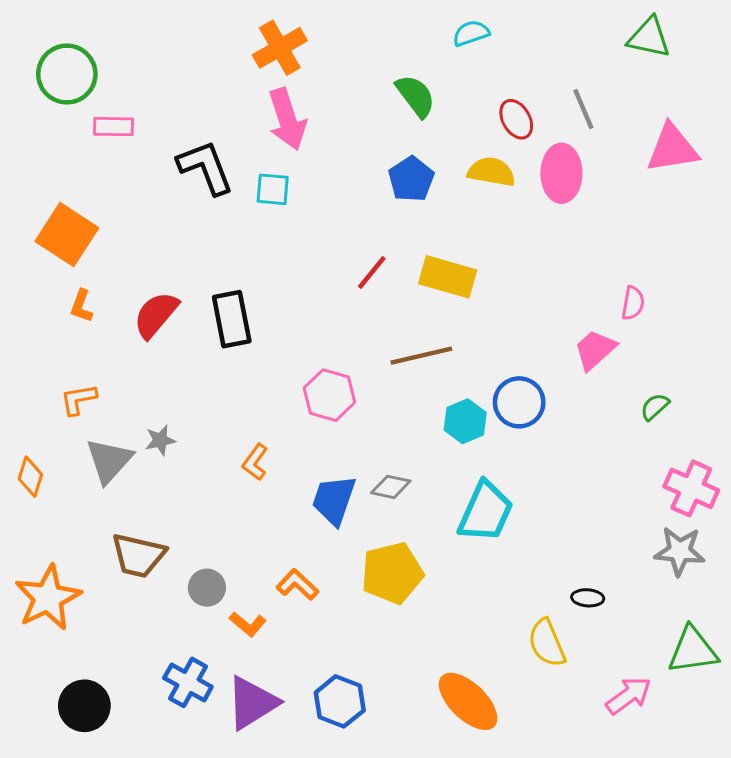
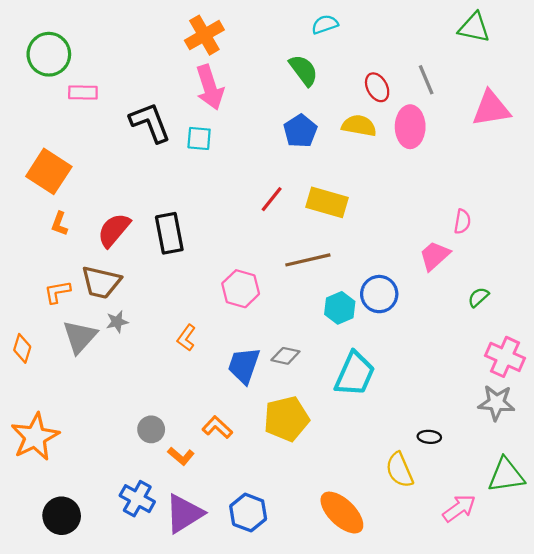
cyan semicircle: (471, 33) -> (325, 24), moved
brown trapezoid: (138, 556) -> (101, 282), moved

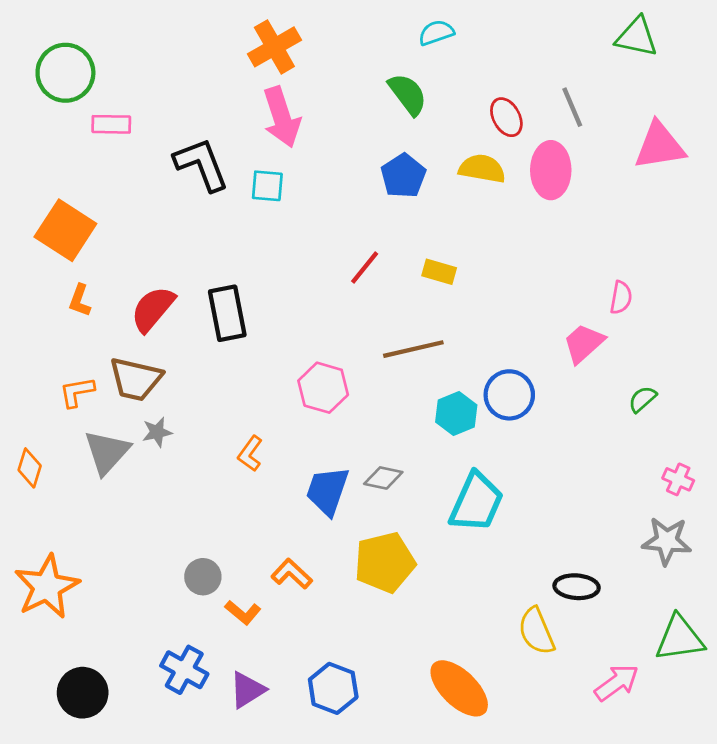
yellow rectangle: (327, 202) -> (439, 272), size x0.6
pink cross: (505, 357) -> (678, 479), size x0.6
black ellipse: (429, 437) -> (577, 587), size x1.4
purple triangle: (184, 514) -> (247, 690), size x0.7

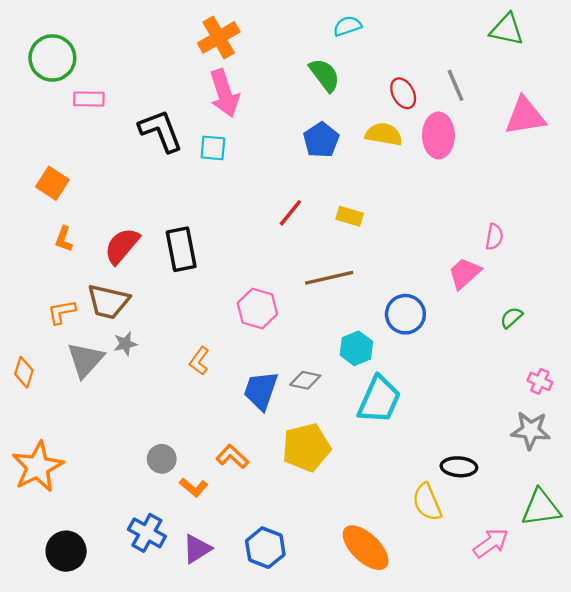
orange square: (65, 230) -> (52, 183), size x0.7
cyan hexagon: (456, 413) -> (356, 348), moved

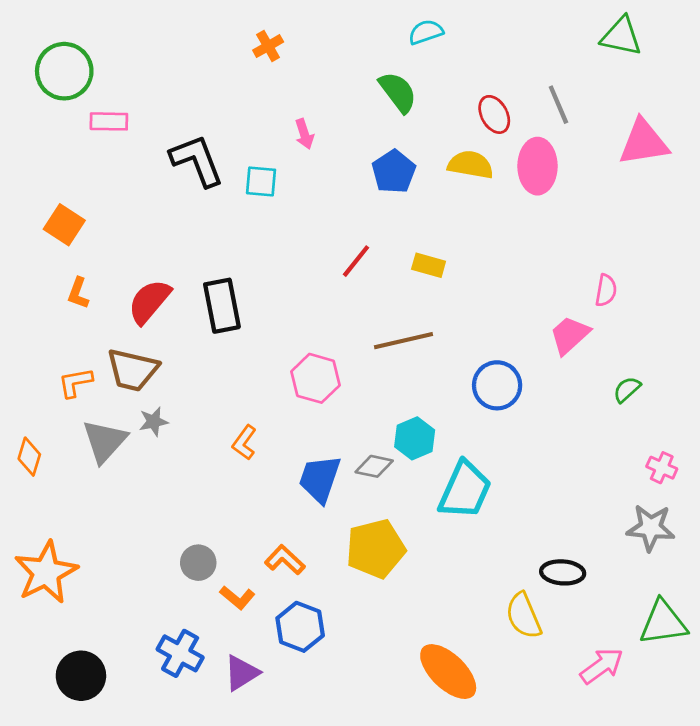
orange cross: (219, 37) -> (268, 46), size x0.6
pink arrow: (224, 93) -> (304, 134), moved, size x0.5
cyan hexagon: (356, 348) -> (415, 438), moved
blue hexagon: (265, 548) -> (300, 627), moved

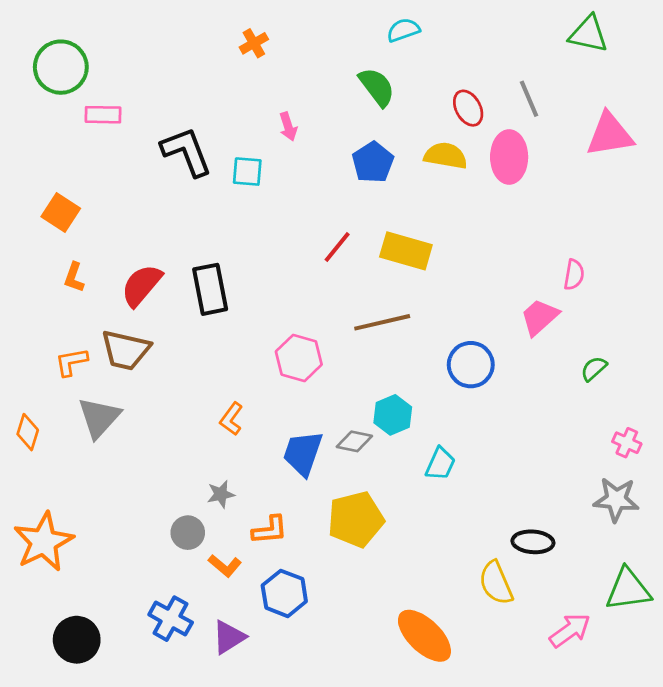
yellow rectangle: (429, 265) -> (406, 251), size x1.6
gray star: (154, 422) -> (221, 494), moved
cyan trapezoid: (465, 490) -> (440, 464), size x0.6
orange L-shape: (285, 560) -> (270, 530), turned 132

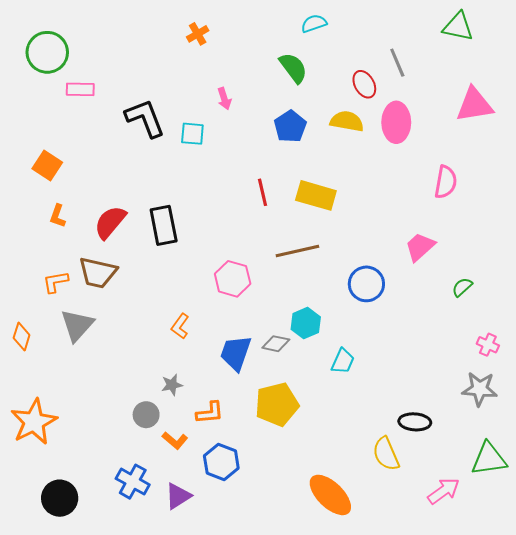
gray line: (529, 99) -> (397, 63), moved
red line: (337, 247) -> (262, 192), turned -52
pink semicircle: (574, 275) -> (446, 182), moved, size x1.4

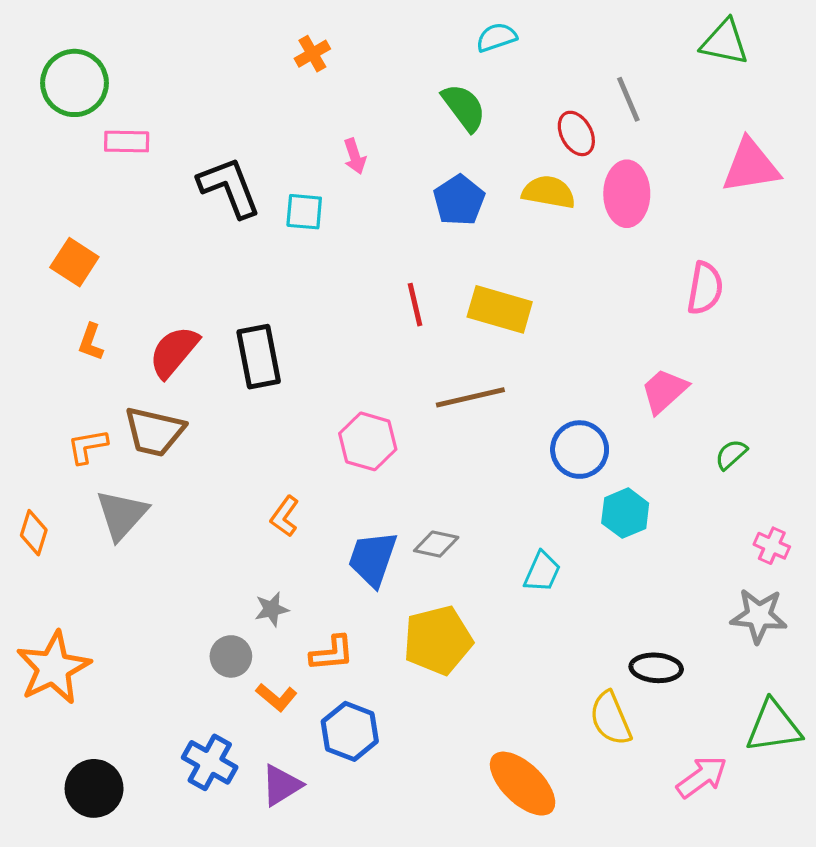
cyan hexagon: (306, 323) -> (625, 513), moved

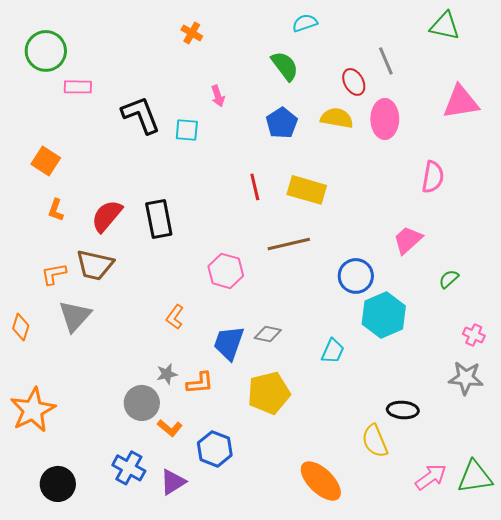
orange cross: (312, 54) -> (192, 33), turned -30
cyan hexagon: (625, 513) -> (384, 315), size x1.5
orange L-shape: (332, 653) -> (200, 383), moved
gray circle: (231, 656) -> (142, 403), size x1.4
green triangle: (773, 727) -> (475, 477), moved

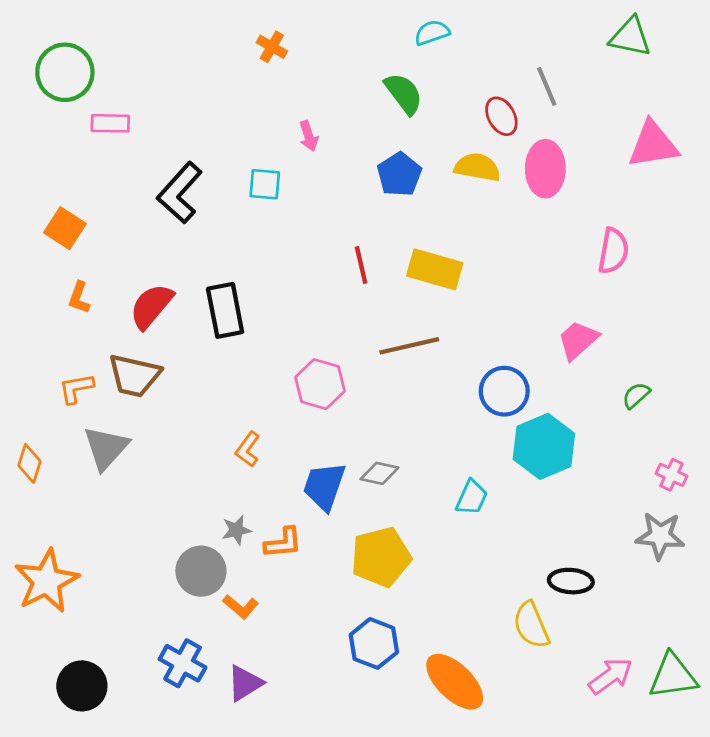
black L-shape: (141, 115) -> (180, 193), moved, turned -117
blue hexagon: (215, 449) -> (374, 643), moved

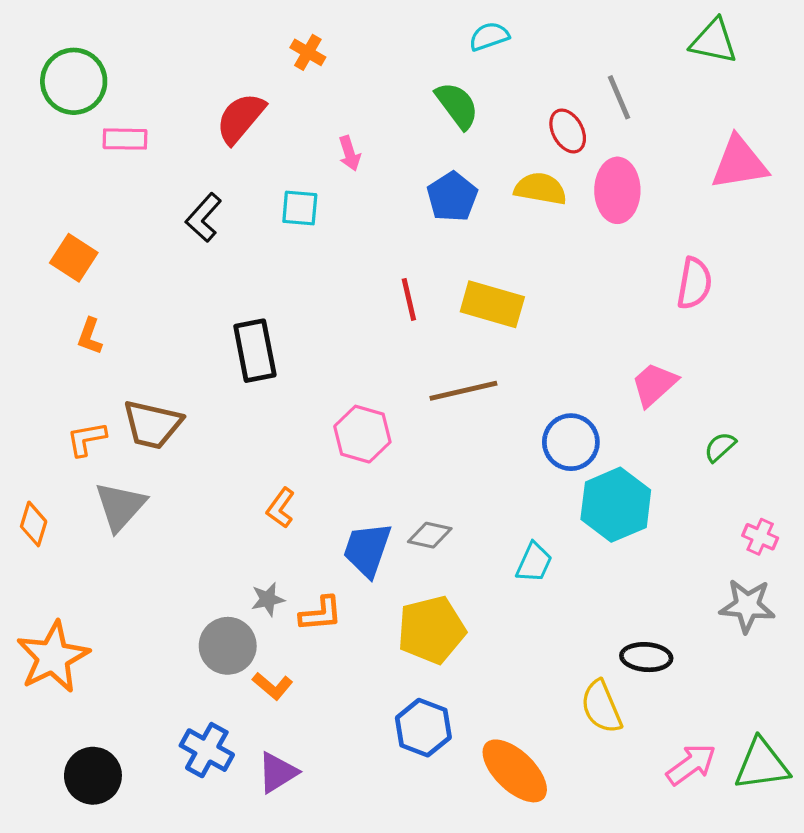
black L-shape: (180, 193) -> (204, 218), size x0.7
red semicircle: (151, 306) -> (240, 118), moved

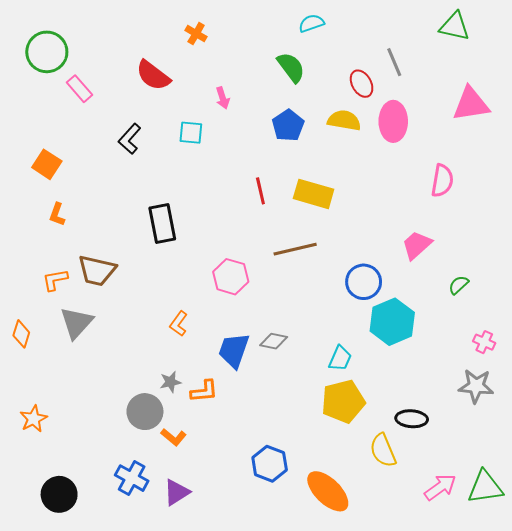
red semicircle: (240, 118) -> (153, 75), turned -93
pink rectangle: (125, 139) -> (80, 89), turned 48
yellow pentagon: (431, 630) -> (343, 401), moved
orange star: (53, 657) -> (34, 419), size x0.6

